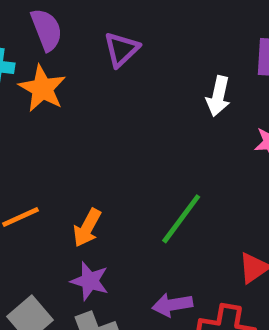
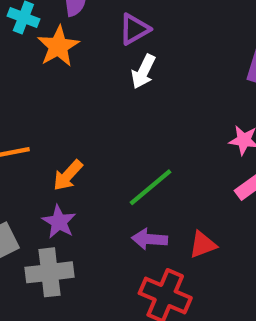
white arrow: (218, 96) -> (143, 72), moved
purple arrow: (172, 305) -> (150, 239), moved

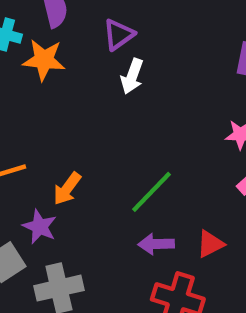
orange star: (58, 46) -> (44, 60), turned -30
purple star: (59, 222) -> (40, 227), moved

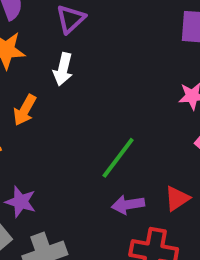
white arrow: (132, 76) -> (63, 69), moved
orange arrow: (67, 189) -> (25, 110), moved

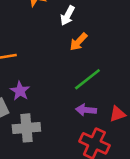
orange arrow: (25, 110) -> (78, 42), moved

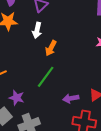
green line: (87, 79) -> (46, 77), moved

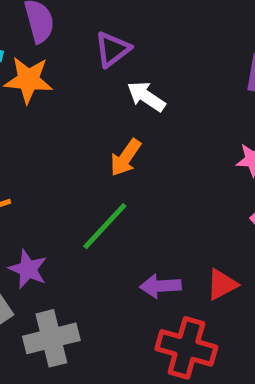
white arrow: (37, 30) -> (146, 96), moved, turned 105

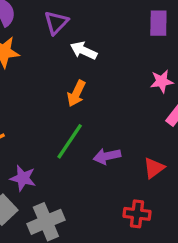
purple arrow: (160, 286) -> (107, 156), moved
red cross: (186, 348) -> (137, 214), size x0.7

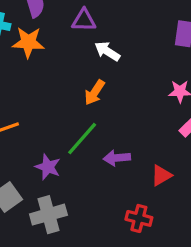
purple triangle: (56, 23) -> (84, 20), turned 40
purple star: (23, 178) -> (48, 167), moved

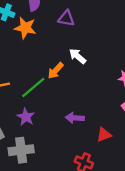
white arrow: (107, 51) -> (77, 56), moved
orange arrow: (95, 92) -> (56, 71), moved
green line: (82, 139) -> (33, 87), moved

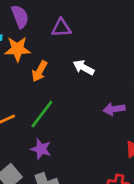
orange arrow: (56, 71) -> (40, 71), moved
purple arrow: (75, 118) -> (114, 109), moved

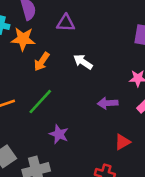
purple star: (41, 149) -> (59, 134), moved

